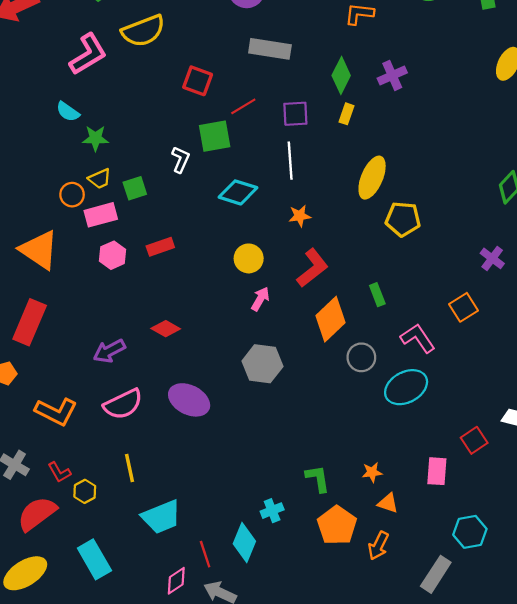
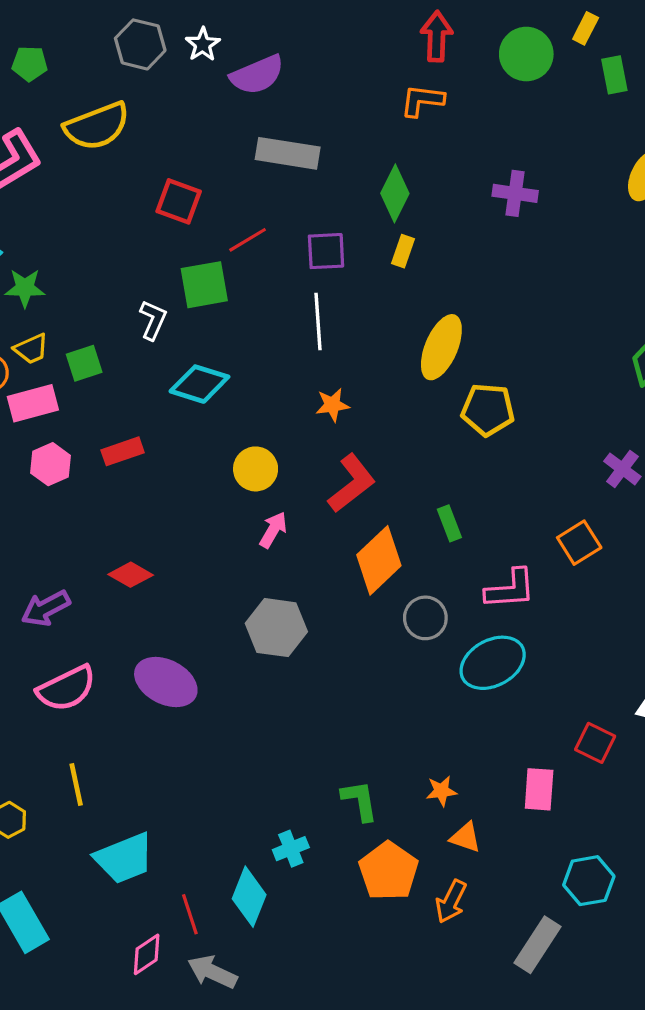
purple cross: (392, 75) -> (515, 193), moved, turned 32
cyan diamond: (238, 192) -> (199, 384), moved
pink L-shape: (418, 338) -> (510, 589), turned 120
red square: (474, 440) -> (595, 743), turned -30

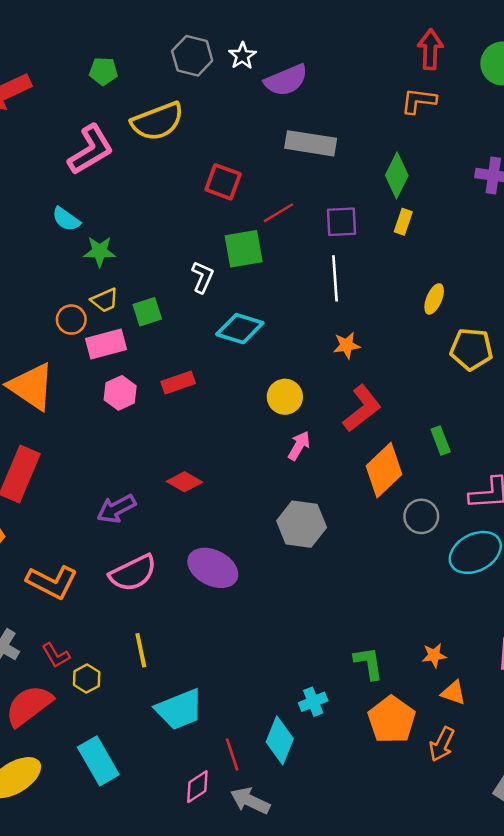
yellow ellipse: (441, 347) -> (434, 299), size x0.6

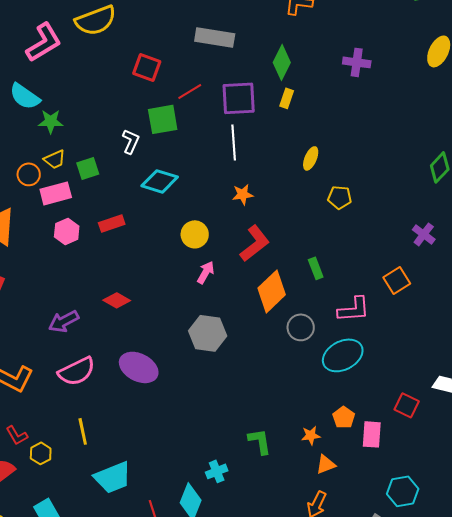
cyan semicircle: (66, 219) -> (25, 96), size x1.4
purple square: (341, 222) -> (239, 98), size x1.4
yellow pentagon: (471, 349) -> (340, 197), size x0.7
orange triangle: (453, 693) -> (326, 464), turned -40
orange pentagon: (392, 720) -> (344, 417), moved, size x0.6

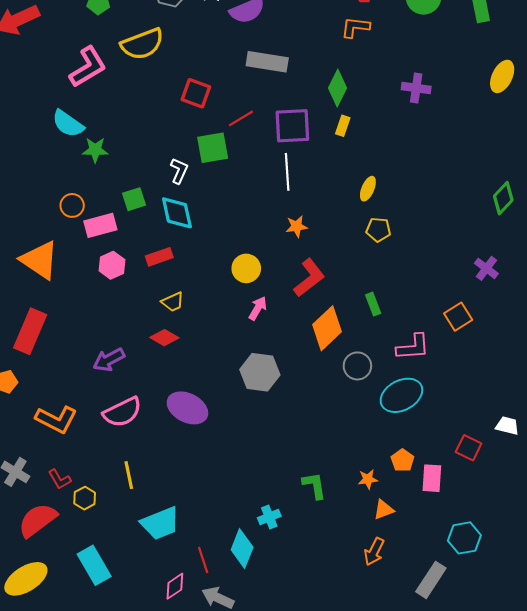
yellow trapezoid: (55, 159) -> (173, 302), moved
cyan diamond: (160, 181) -> (177, 213), moved, turned 60
yellow pentagon: (340, 197) -> (378, 230), moved

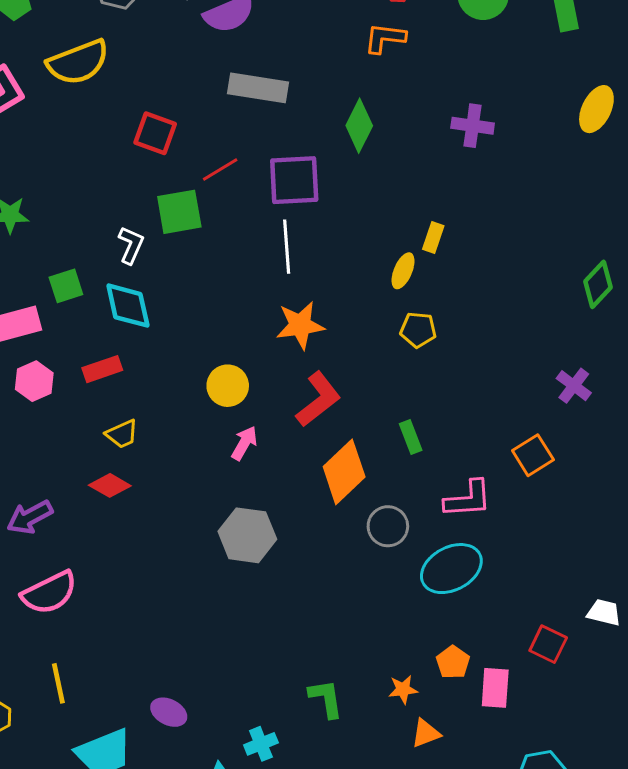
yellow rectangle: (343, 126) -> (433, 238), moved
orange star: (297, 226) -> (300, 325), size x1.5
purple ellipse: (187, 408) -> (169, 712), moved, size x0.6

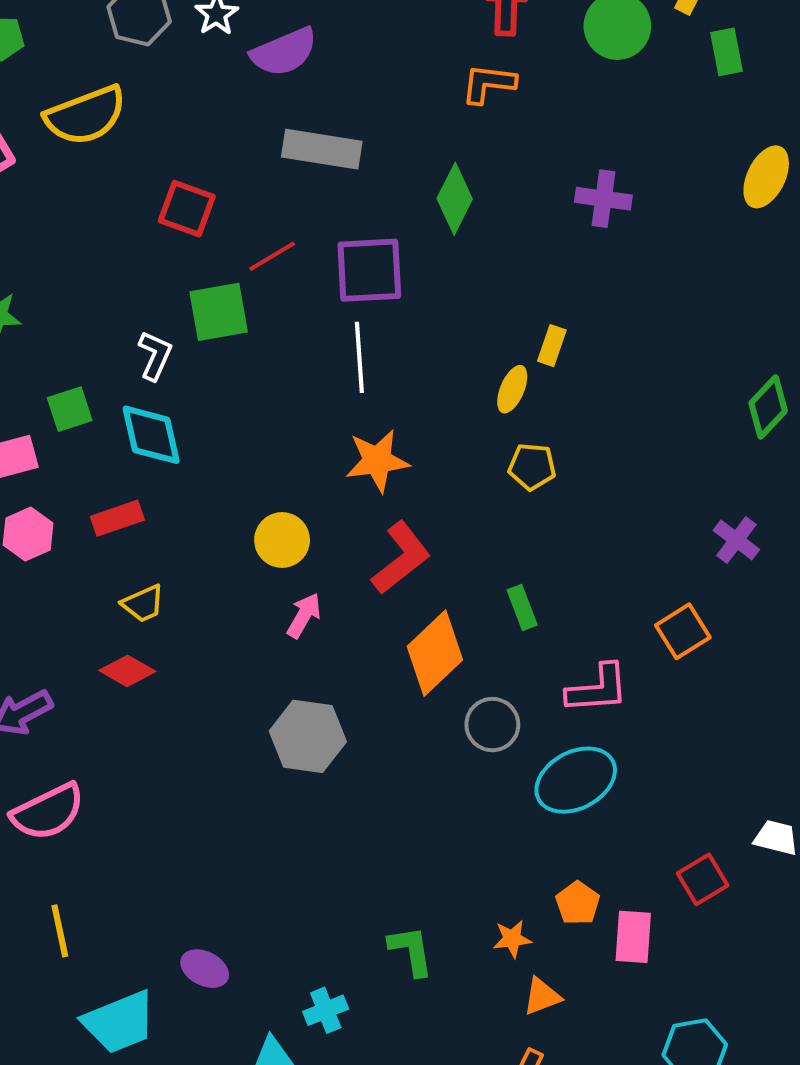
red square: (548, 644) -> (703, 879), turned 33

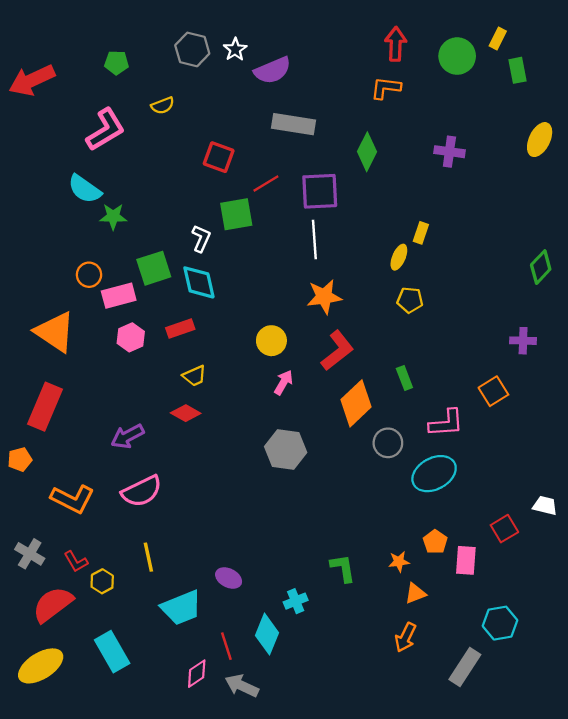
yellow semicircle: (86, 115) -> (163, 105), size x0.5
green square: (70, 409) -> (154, 268), size x1.4
purple cross: (736, 540) -> (523, 341), turned -35

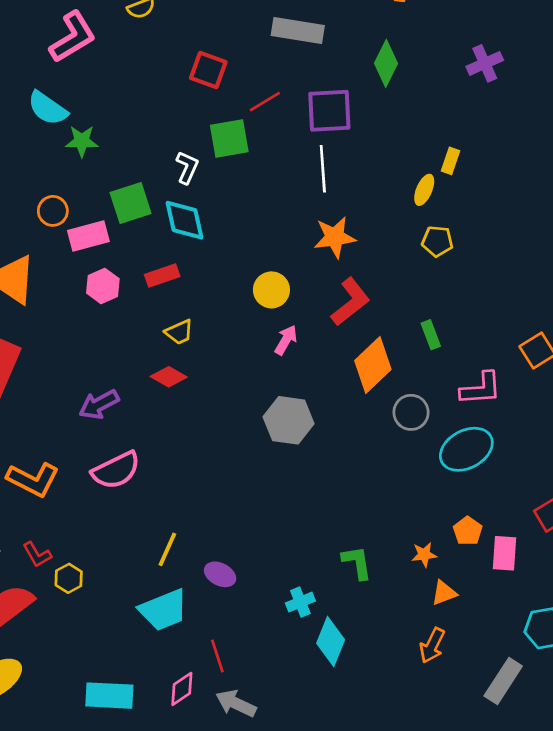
purple cross: (449, 152) -> (485, 63), turned -32
yellow line: (148, 557) -> (167, 549), moved, turned 36
cyan diamond: (267, 634) -> (331, 642), moved
cyan rectangle: (112, 652) -> (109, 696), moved, turned -57

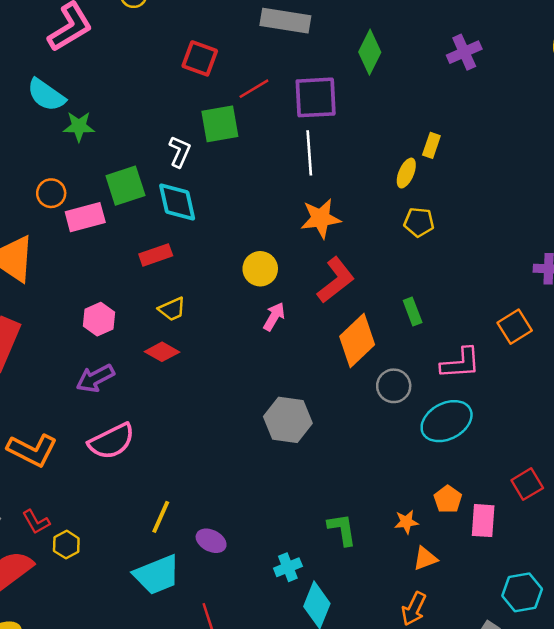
pink hexagon: (103, 286) -> (99, 319), moved
gray hexagon: (289, 420) -> (288, 420), moved

